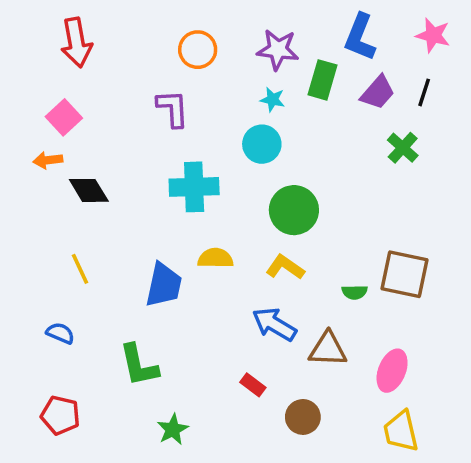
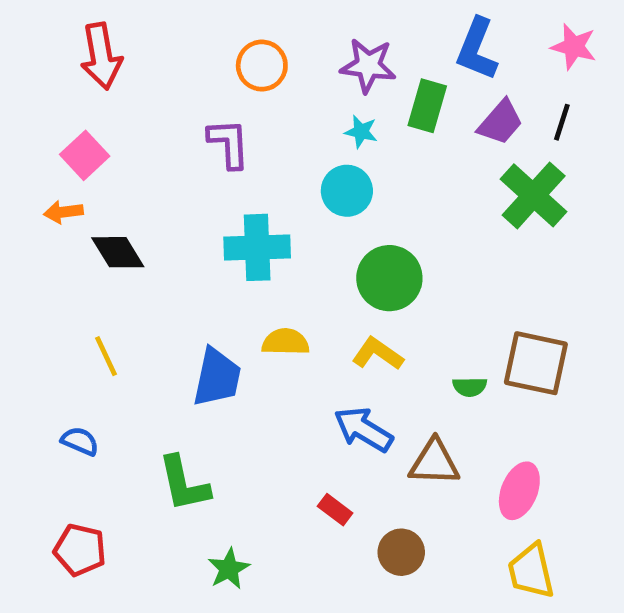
green cross: (403, 148) -> (534, 195), size x1.6

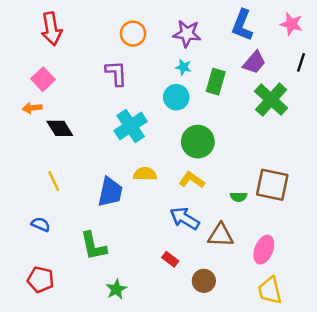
green rectangle: (427, 106) -> (216, 82), moved
black line: (562, 122) -> (301, 62), moved
cyan cross: (257, 247) -> (131, 126), turned -32

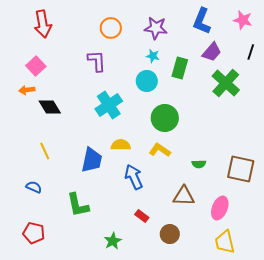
brown square: (272, 185) -> (241, 169), moved
blue arrow: (185, 218) -> (134, 177), moved, turned 35
green star: (116, 289) -> (113, 241), moved

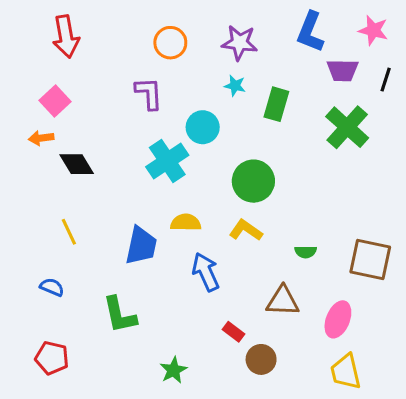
purple trapezoid: (212, 52) -> (343, 70), moved, turned 50
cyan circle: (147, 81) -> (203, 127), moved
red rectangle: (142, 216) -> (233, 332), moved

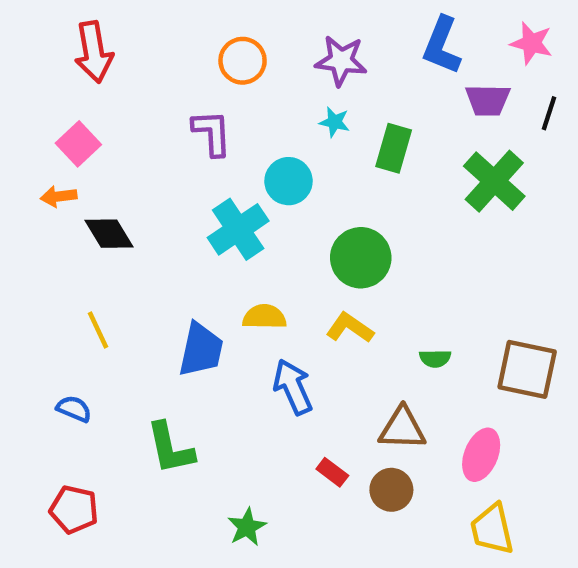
brown circle: (261, 359) -> (391, 490), moved

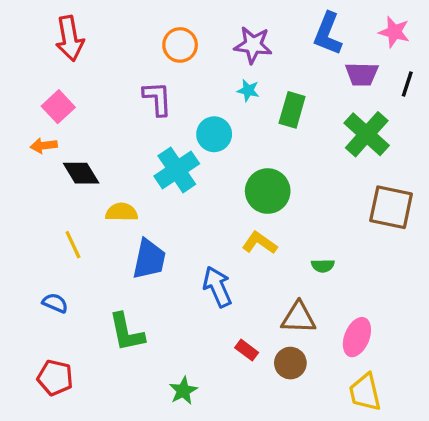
yellow semicircle: (264, 317) -> (122, 212), moved
brown square: (527, 369) -> (391, 207), moved

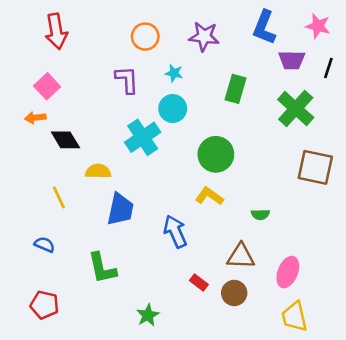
cyan star: (248, 90) -> (174, 73), moved

